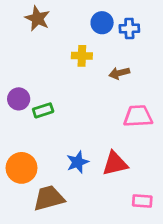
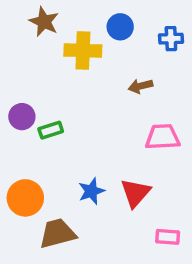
blue cross: (129, 28) -> (171, 39), moved
yellow cross: (82, 56) -> (83, 51), moved, size x1.5
red triangle: (115, 164) -> (135, 193), turned -36

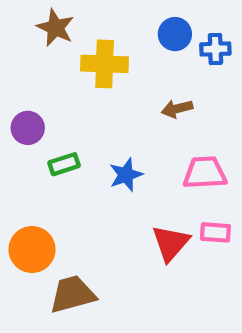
blue circle: (120, 27) -> (175, 34), moved
purple circle: (22, 117) -> (28, 128), moved
blue star: (91, 191) -> (126, 175), moved
pink rectangle: (168, 237) -> (215, 232), moved

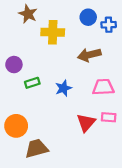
brown arrow: (177, 109) -> (89, 55), size x1.5

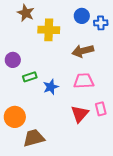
pink trapezoid: (103, 87) -> (84, 81), moved
blue star: (63, 88) -> (51, 87), moved
pink rectangle: (109, 117) -> (101, 109), turned 72

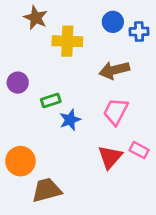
green rectangle: (30, 77) -> (51, 100), moved
pink trapezoid: (84, 81) -> (116, 111), turned -60
pink rectangle: (101, 109) -> (139, 150), turned -48

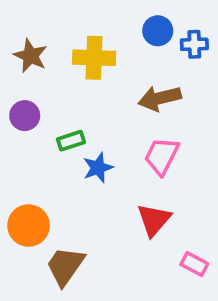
brown star: (36, 18) -> (30, 56), moved
pink rectangle: (139, 150) -> (194, 264), moved
brown trapezoid: (47, 190) -> (65, 266), turned -40

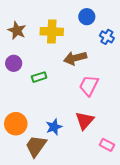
blue cross: (194, 44) -> (107, 37), moved, turned 32
brown arrow: (160, 98) -> (75, 58), moved
blue star: (98, 168) -> (54, 127), moved

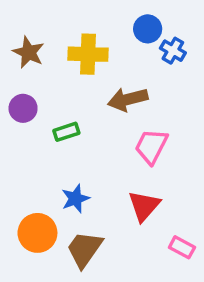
blue cross: (107, 37) -> (173, 51), moved
orange circle: (16, 124) -> (37, 233), moved
blue star: (54, 127) -> (75, 199), moved
brown trapezoid: (36, 146) -> (84, 249), moved

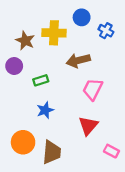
blue circle: (148, 29) -> (82, 17), moved
brown star: (28, 52) -> (25, 41), moved
blue star: (75, 199) -> (45, 110), moved
brown trapezoid: (84, 249) -> (52, 152), turned 150

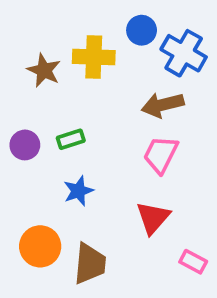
blue cross: (106, 31) -> (184, 53), size x1.6
brown arrow: (78, 60) -> (163, 105), moved
purple circle: (14, 66) -> (25, 145), moved

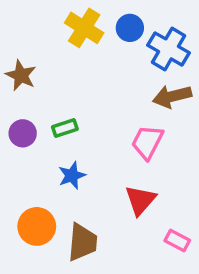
yellow cross: (94, 57) -> (84, 28), moved, turned 30
brown star: (44, 70) -> (21, 75), moved
brown arrow: (163, 105) -> (172, 96), moved

